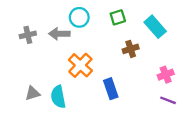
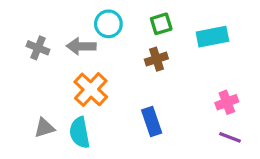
cyan rectangle: (155, 27) -> (212, 37), turned -60
gray cross: (28, 35) -> (38, 48), turned 35
brown cross: (131, 49) -> (156, 59), moved
orange cross: (80, 65) -> (91, 89), moved

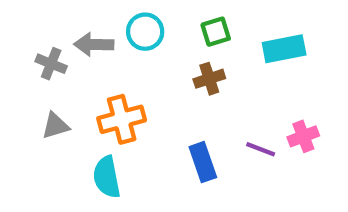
gray arrow: (81, 46) -> (94, 44), moved
orange cross: (91, 89) -> (122, 119), turned 32
gray triangle: (44, 128) -> (55, 126), moved
purple line: (230, 137) -> (261, 149), moved

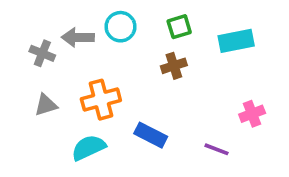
purple line: (261, 149) -> (216, 149), moved
blue rectangle: (203, 162) -> (151, 135), moved, turned -44
cyan semicircle: (107, 177) -> (89, 148), turned 76

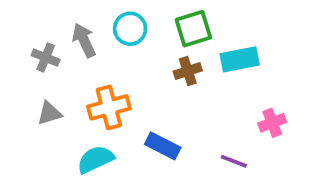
green square: (179, 27) -> (193, 29), size x1.4
gray arrow: (78, 37) -> (84, 40), turned 64
cyan rectangle: (236, 41) -> (240, 59), moved

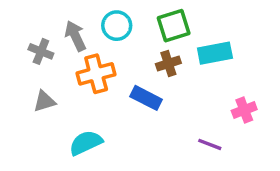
orange cross: (109, 107) -> (96, 74), moved
blue rectangle: (163, 146) -> (146, 98), moved

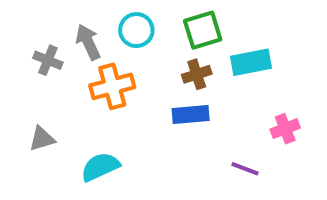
blue rectangle: (146, 98) -> (191, 115), moved, turned -32
gray triangle: (44, 101) -> (42, 139), moved

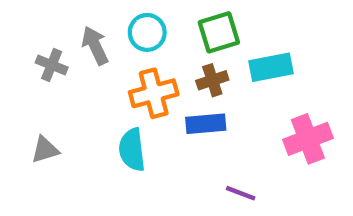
orange cross: (112, 86) -> (154, 93), moved
pink cross: (285, 129) -> (308, 139), size x1.5
cyan semicircle: (100, 167) -> (132, 150), moved, turned -72
purple line: (245, 169) -> (241, 193), moved

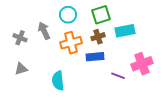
gray arrow: (95, 45) -> (44, 31), moved
gray cross: (52, 65) -> (20, 38), moved
cyan semicircle: (132, 150) -> (58, 81), moved
purple line: (241, 193) -> (118, 76), moved

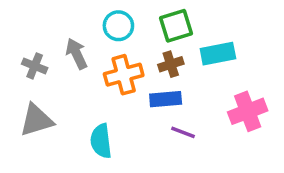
gray triangle: (21, 69) -> (36, 120), size x1.5
purple line: (118, 76) -> (183, 132), moved

